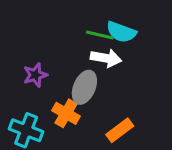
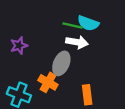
purple star: (35, 75) -> (19, 46), moved
orange rectangle: (120, 130) -> (87, 95), turned -60

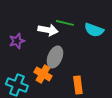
cyan semicircle: (88, 23) -> (94, 30), moved
white arrow: (77, 42) -> (48, 30), moved

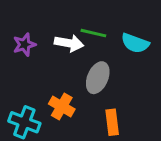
purple star: (17, 41) -> (24, 45), moved
gray ellipse: (55, 57) -> (98, 78), moved

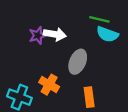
green line: (93, 33) -> (99, 19), moved
purple star: (24, 45) -> (38, 35), moved

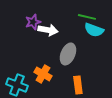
purple star: (38, 35) -> (33, 22), moved

